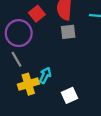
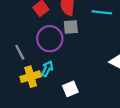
purple circle: (19, 33) -> (50, 39), moved

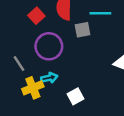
gray square: (71, 27) -> (82, 30), moved
cyan arrow: (47, 69) -> (49, 78), turned 56

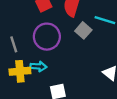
gray square: (82, 30) -> (83, 30), turned 35

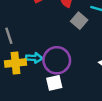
purple circle: (47, 37) -> (57, 60), moved

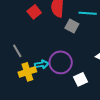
white square: (54, 83) -> (81, 79), moved

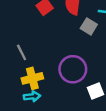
cyan arrow: (42, 64) -> (32, 96), moved

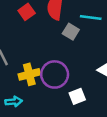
yellow cross: (32, 78) -> (29, 74), moved

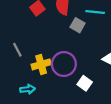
white square: (77, 96) -> (85, 83), turned -32

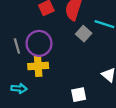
purple circle: (64, 64) -> (39, 43), moved
white square: (85, 83) -> (79, 95), turned 32

